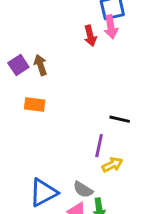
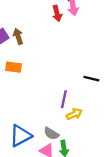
black line: (120, 119) -> (91, 79), moved

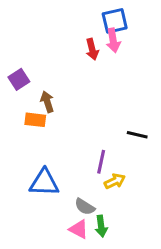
brown arrow: (18, 36) -> (47, 102), moved
blue triangle: (20, 136) -> (44, 183), moved, turned 30

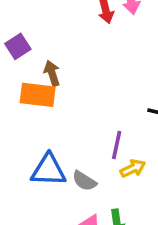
orange rectangle: (35, 120) -> (38, 95), size x1.4
gray semicircle: (85, 207) -> (84, 181), moved

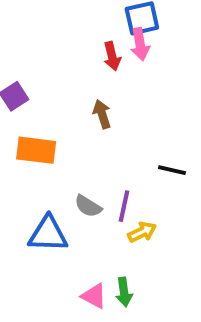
brown arrow: (52, 73) -> (102, 114), moved
gray semicircle: (84, 181) -> (88, 206), moved

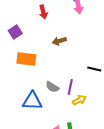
red arrow: (112, 56) -> (43, 12), moved
brown arrow: (102, 114) -> (59, 41), turned -88

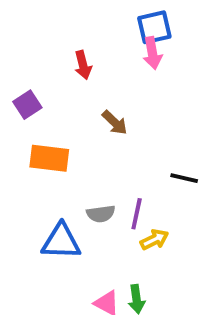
brown arrow: (59, 41) -> (115, 123), turned -120
gray semicircle: (52, 87) -> (101, 214), turned -40

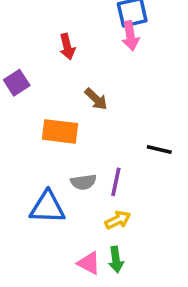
orange rectangle: (49, 158) -> (60, 131), moved
yellow arrow: (154, 240) -> (118, 220), moved

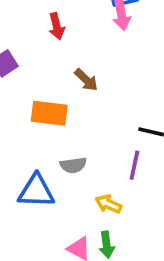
purple line: (116, 182) -> (134, 165), moved
yellow arrow: (118, 220) -> (108, 204), turned -130

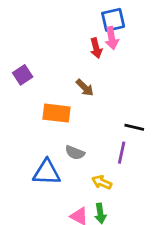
red arrow: (57, 26) -> (96, 48), moved
gray semicircle: (73, 165) -> (75, 153), turned 30

